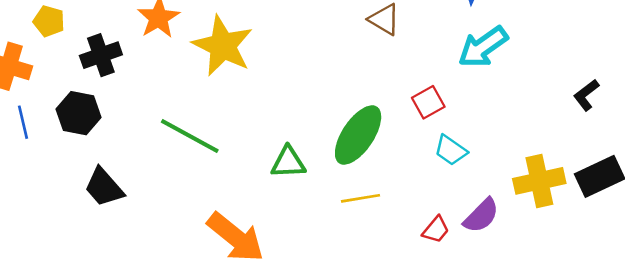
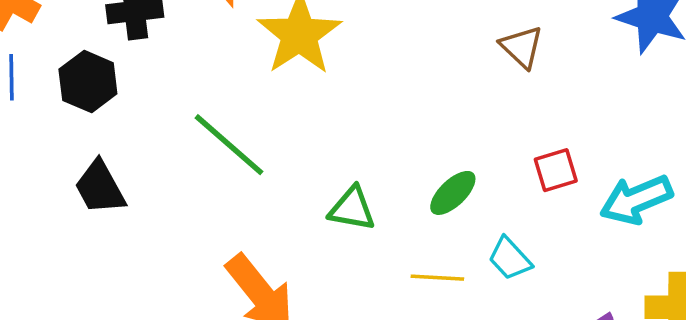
cyan arrow: (483, 47) -> (636, 200), moved
green ellipse: (358, 135) -> (453, 193), size x0.6
cyan trapezoid: (451, 150) -> (510, 259), moved

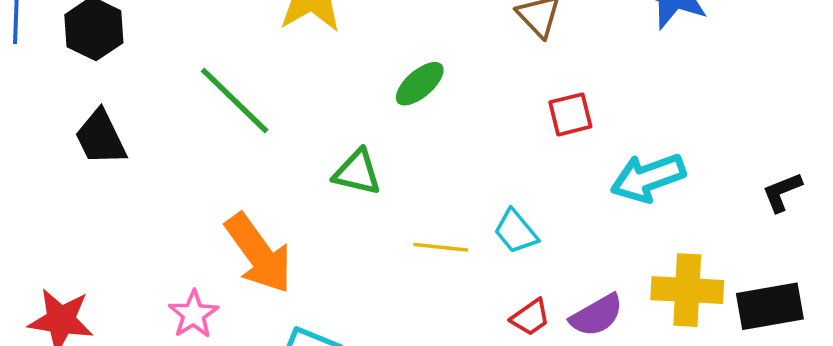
red square: (556, 170) -> (570, 114), moved
green ellipse: (453, 193) -> (420, 84), moved

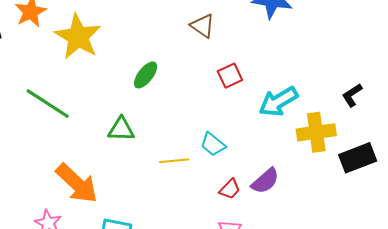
yellow cross: (687, 290) -> (316, 132), moved

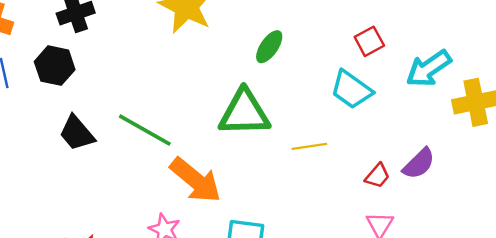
green line: (48, 104) -> (145, 130), moved
green triangle: (121, 129) -> (244, 113), size x1.6
cyan trapezoid: (213, 144) -> (351, 90), moved, size x1.4

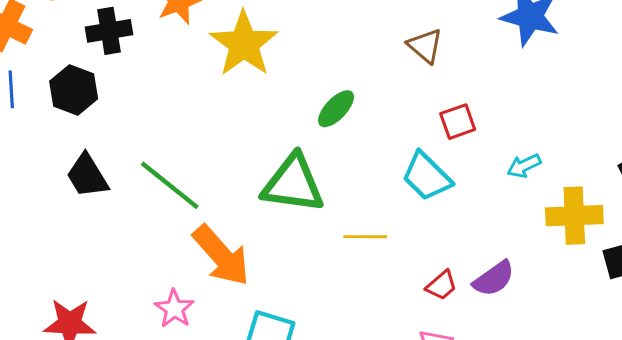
cyan arrow: (429, 68) -> (524, 166), size x0.6

